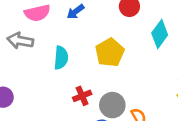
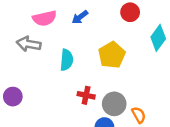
red cross: (82, 96) -> (86, 95), turned 35

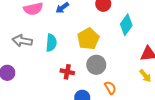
gray arrow: (29, 44) -> (22, 41), moved
gray circle: (114, 104) -> (96, 65), moved

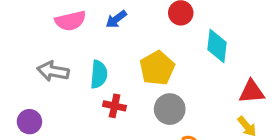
cyan diamond: (126, 25) -> (217, 46), turned -30
red cross: (67, 72) -> (115, 106), moved

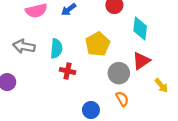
red triangle: (252, 92) -> (141, 61), moved, turned -30
gray circle: (170, 109) -> (119, 73), moved

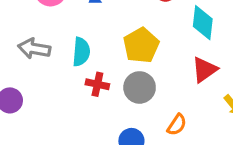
gray circle: (119, 73) -> (140, 87), moved
orange semicircle: (122, 99) -> (177, 125), turned 64

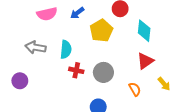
yellow pentagon: (141, 45) -> (101, 31), moved
orange semicircle: (177, 125) -> (135, 89), moved, turned -64

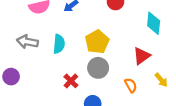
yellow pentagon: (101, 31) -> (97, 42), moved
cyan diamond: (144, 31) -> (154, 23), moved
red cross: (76, 70) -> (71, 81), moved, turned 32

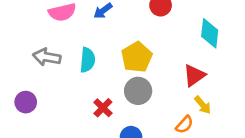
yellow arrow: (161, 80) -> (203, 105), moved
orange semicircle: (131, 85) -> (184, 125), moved, turned 72

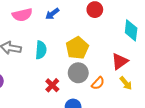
orange semicircle: (184, 125) -> (98, 83), moved

